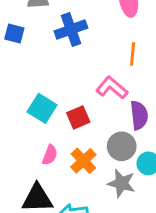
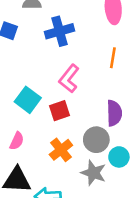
pink L-shape: (112, 88) -> (69, 79), moved, turned -96
pink semicircle: (50, 155) -> (17, 141), moved

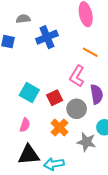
orange line: (113, 58) -> (90, 52), turned -63
pink L-shape: (69, 79) -> (77, 76), moved
gray circle: (96, 140) -> (77, 109), moved

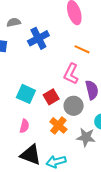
black triangle: (29, 155) -> (31, 155), turned 30

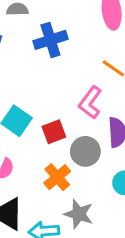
gray star: (86, 137) -> (79, 214), moved

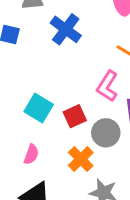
blue cross: (50, 40) -> (66, 29), turned -32

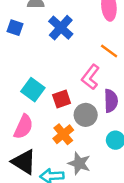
pink semicircle: (31, 154) -> (23, 127), size x1.5

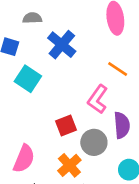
cyan square: (33, 90) -> (28, 79), moved

